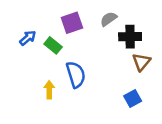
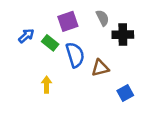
gray semicircle: (109, 19) -> (103, 18), turned 98
brown triangle: (141, 62) -> (100, 68), moved, turned 36
blue semicircle: (76, 75) -> (75, 55), moved

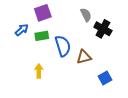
purple square: (68, 21) -> (43, 13), moved
black cross: (123, 35) -> (103, 29), turned 30
green rectangle: (50, 43) -> (42, 36), turned -48

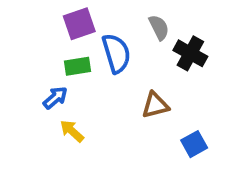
blue arrow: (22, 30) -> (55, 98), moved
blue semicircle: (63, 46) -> (116, 53), moved
yellow arrow: (39, 71) -> (72, 131), turned -48

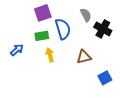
blue arrow: (55, 98) -> (17, 50), moved
yellow arrow: (72, 131) -> (50, 55), moved, turned 32

